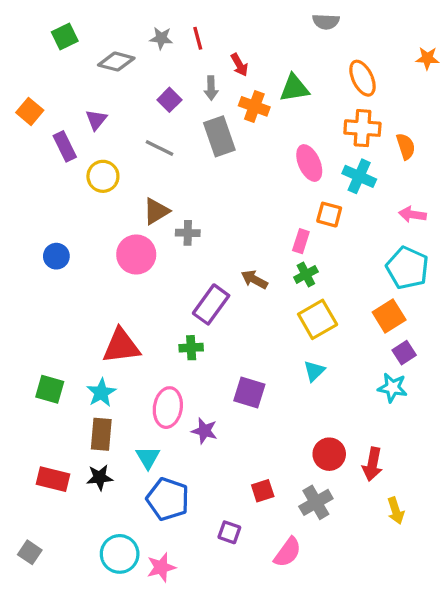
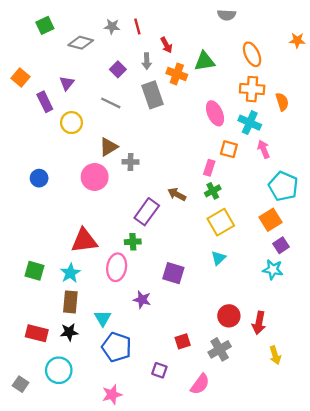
pink arrow: (412, 215) -> (264, 149), moved, turned 60
pink ellipse: (168, 408) -> (117, 267), moved
cyan circle: (120, 554) -> (59, 370), moved

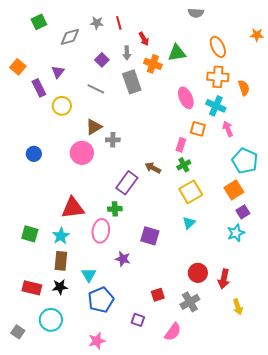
gray diamond: (81, 43) -> (70, 37), turned -30
cyan star: (273, 270) -> (236, 233), turned -30
blue pentagon: (117, 347) -> (101, 300), turned 30

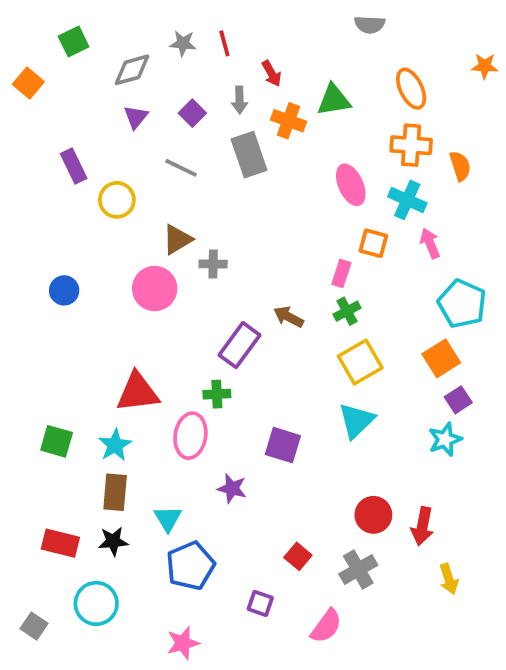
orange square: (18, 67) -> (28, 83), moved
purple triangle: (58, 72) -> (136, 117), moved
cyan triangle: (189, 223) -> (356, 421), size x1.5
red square: (158, 295) -> (298, 556), turned -32

